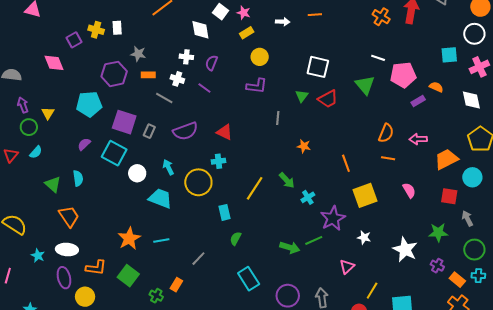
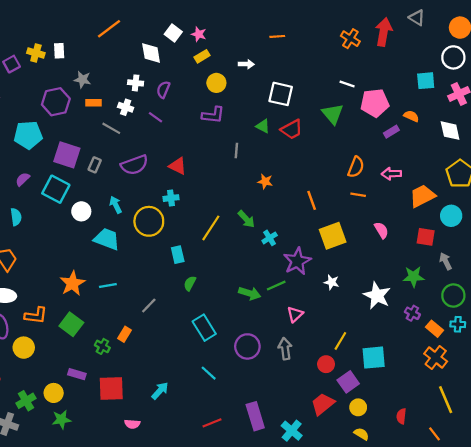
white arrow: (283, 22) -> (246, 64), moved
green triangle: (302, 96) -> (263, 126), turned -40
pink triangle: (347, 267) -> (295, 314), moved

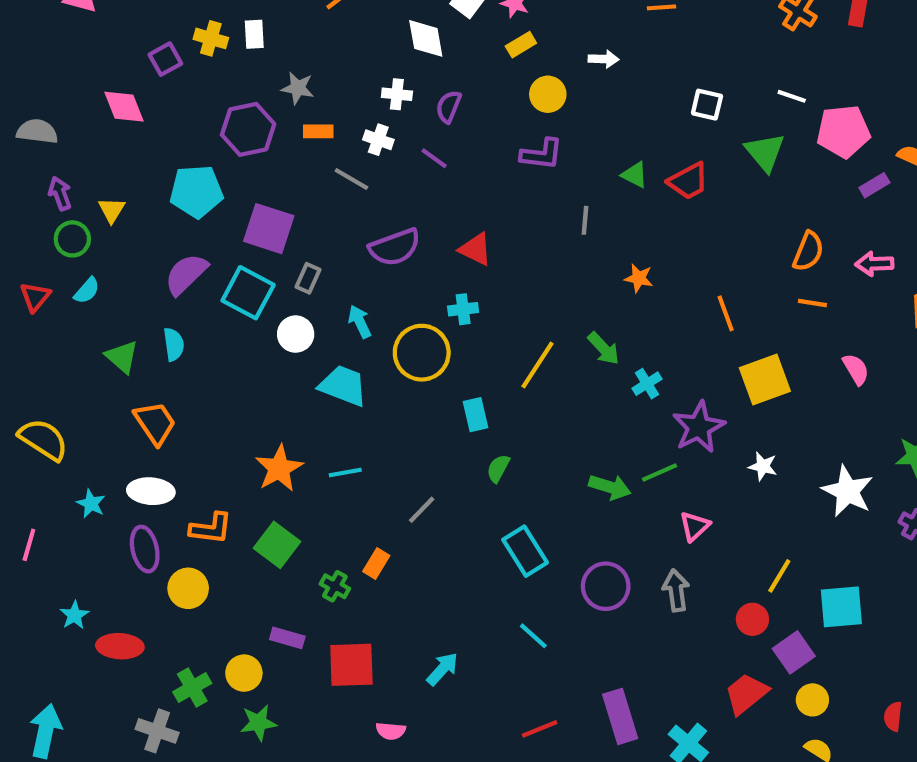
white square: (281, 94) -> (707, 105), moved, size x0.7
gray rectangle: (95, 165) -> (308, 278), moved
purple semicircle: (23, 179) -> (186, 274), size x1.6

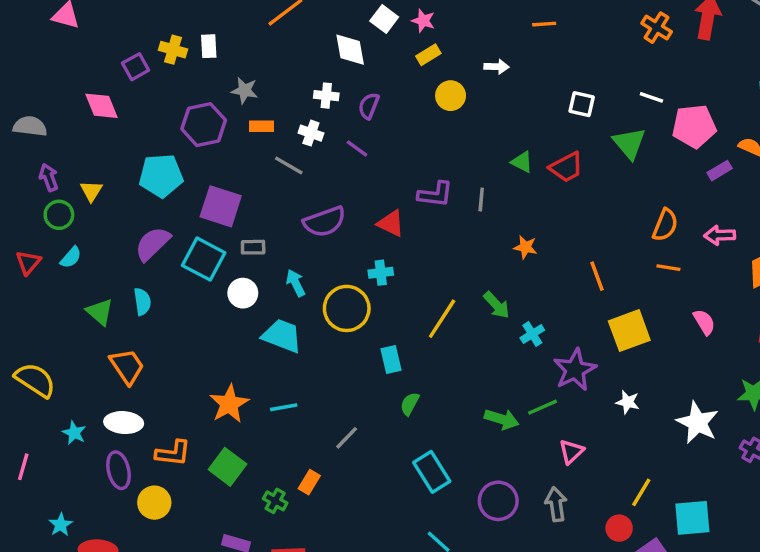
purple L-shape: (542, 154) -> (435, 194), moved
gray rectangle: (308, 278) -> (253, 247), turned 65

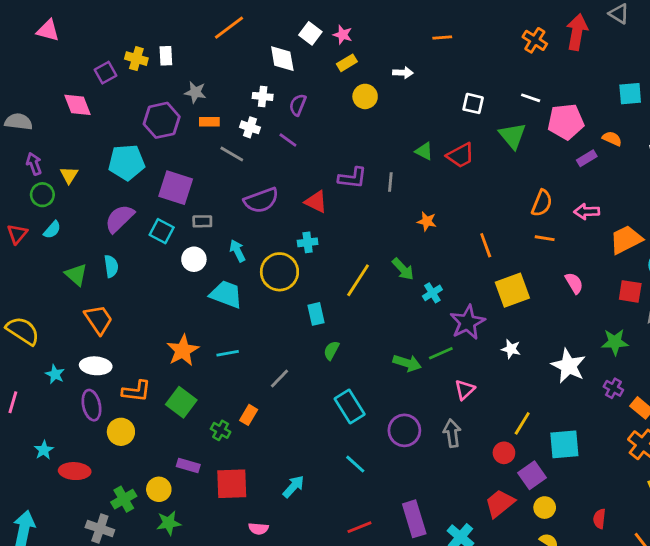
cyan square: (204, 259) -> (162, 231), size x0.7

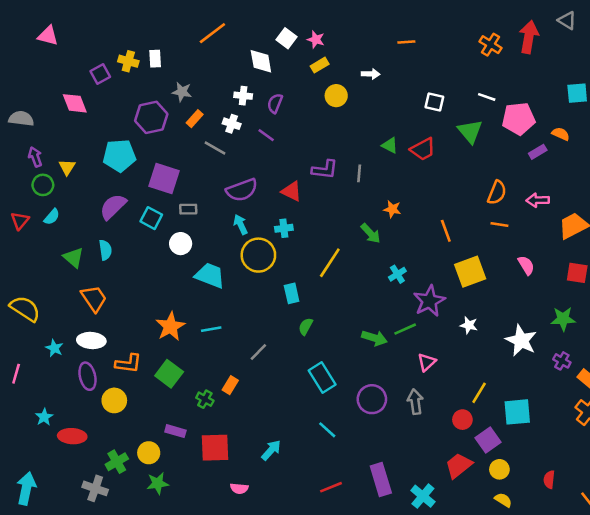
orange rectangle: (209, 122) -> (195, 119), turned -48
cyan arrow: (237, 251) -> (241, 224), moved
green arrow: (403, 269) -> (371, 233), moved

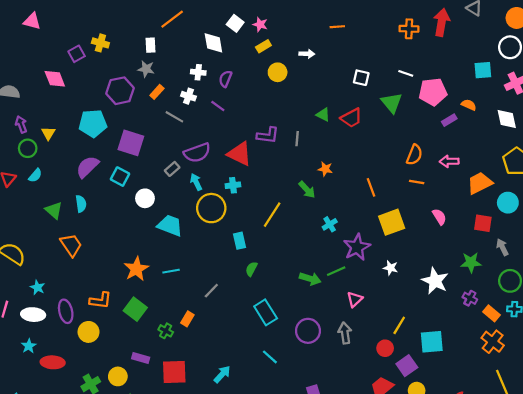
orange cross: (490, 45) -> (409, 29), turned -30
white rectangle: (155, 59) -> (150, 45), moved
red triangle: (292, 191) -> (240, 154), size x1.4
gray rectangle: (188, 209) -> (172, 169), moved, turned -40
white ellipse: (91, 341) -> (33, 315), moved

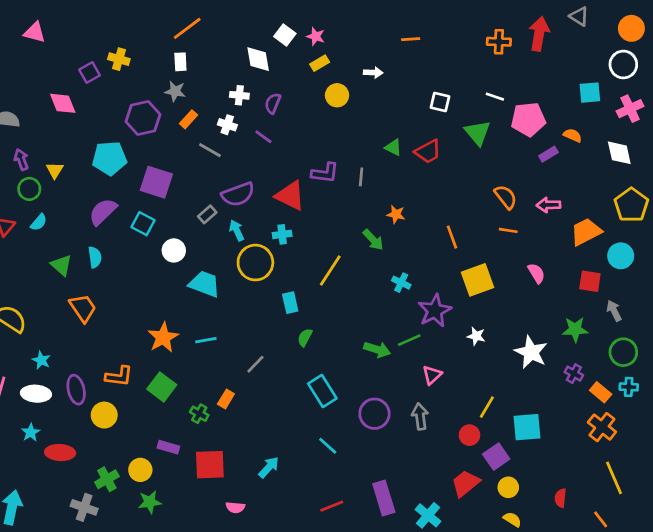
orange line: (172, 19) -> (187, 28), moved
orange semicircle: (414, 155) -> (506, 197), turned -60
cyan cross: (330, 224) -> (401, 283), turned -32

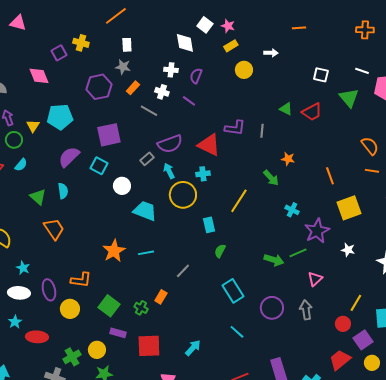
orange line: (187, 28) -> (116, 16), moved
cyan pentagon: (110, 158) -> (60, 117), moved
purple square: (156, 182) -> (109, 135), turned -30
green square: (162, 387) -> (109, 306), moved

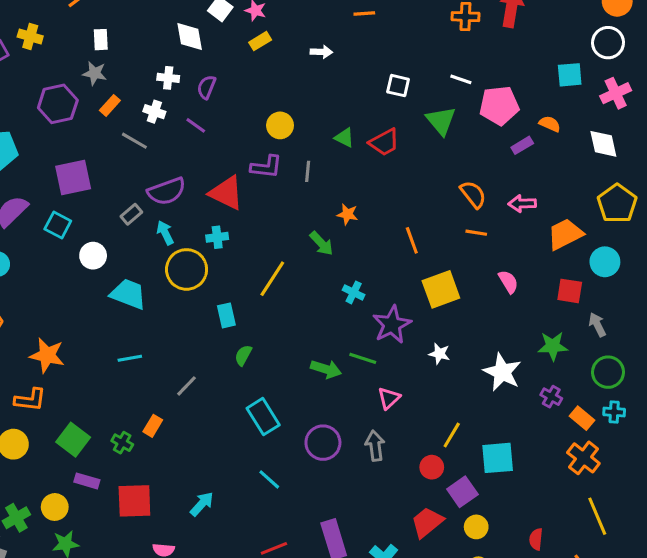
yellow circle: (244, 70) -> (280, 125), moved
orange star: (114, 251) -> (47, 355), moved, turned -30
green line: (298, 253) -> (363, 358), turned 42

